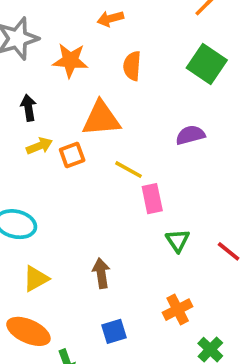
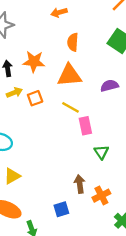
orange star: (70, 60) -> (34, 62), moved
orange triangle: (101, 119) -> (69, 75), moved
brown arrow: (101, 273) -> (80, 184), moved

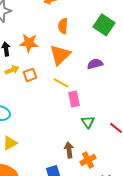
orange triangle: (69, 75) -> (60, 55), turned -40

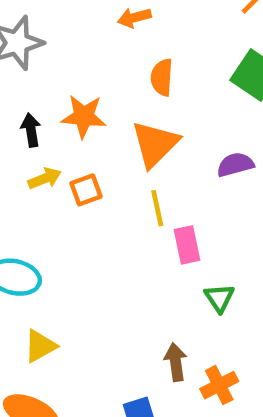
yellow line: (61, 83) -> (157, 208), turned 49

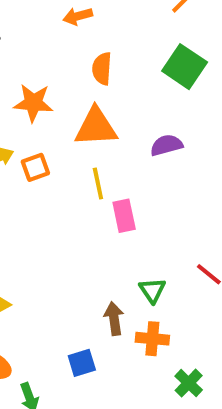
orange triangle: (155, 144) -> (96, 127), turned 42
green triangle: (219, 298) -> (152, 290), moved
orange cross: (219, 385) -> (152, 339), turned 32

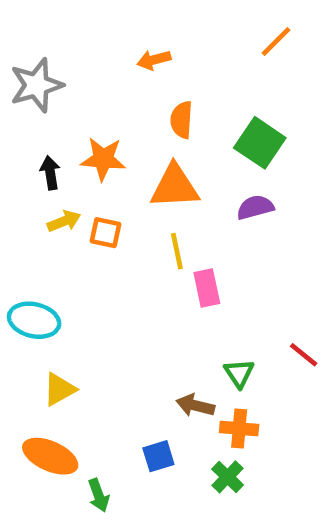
green square: (185, 67) -> (260, 143), moved
orange square: (35, 167) -> (105, 233), turned 32
brown arrow: (114, 319) -> (195, 405), turned -68
green cross: (189, 383) -> (228, 477), moved

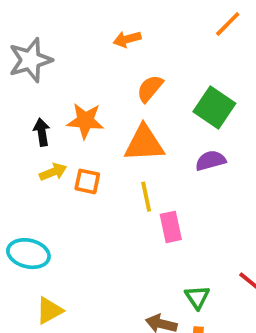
orange semicircle: (182, 120) -> (150, 88), turned 36

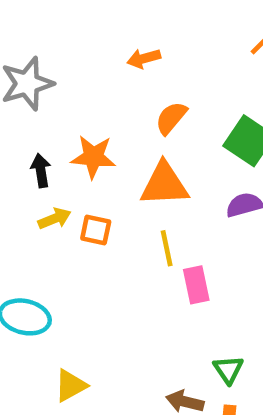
yellow triangle: (49, 310) -> (71, 386), moved

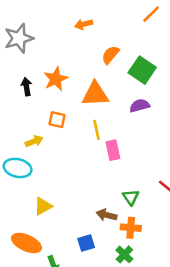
orange semicircle: (171, 118) -> (110, 55), moved
orange star: (93, 157) -> (56, 79), turned -30
yellow arrow: (55, 219) -> (34, 141), moved

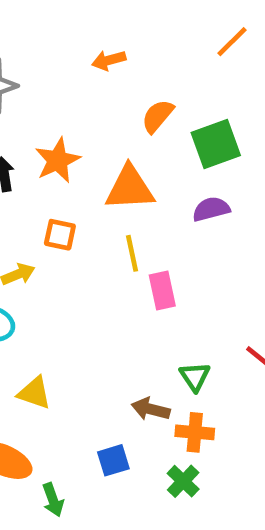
green square: (142, 70) -> (216, 144), turned 36
yellow triangle: (43, 206) -> (34, 393), turned 48

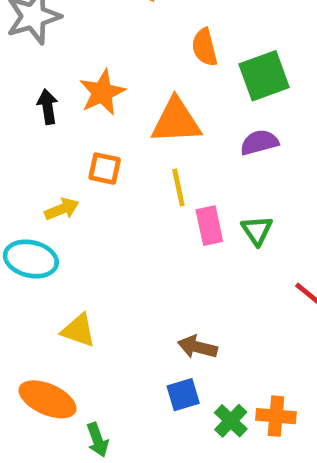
orange semicircle: (158, 116) -> (205, 47), turned -54
green triangle: (195, 377) -> (257, 230), moved
orange cross: (195, 432) -> (276, 416), moved
blue square: (113, 460) -> (183, 395), moved

